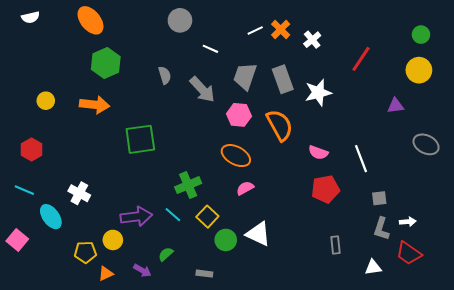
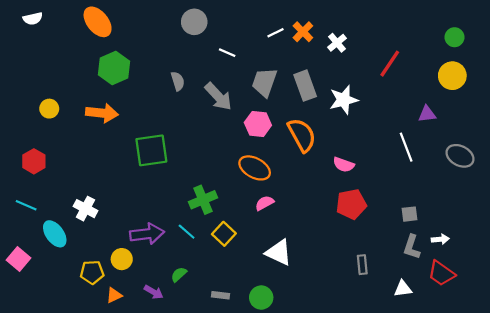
white line: (361, 159) -> (406, 147), moved
green circle: (226, 240) -> (261, 298), moved

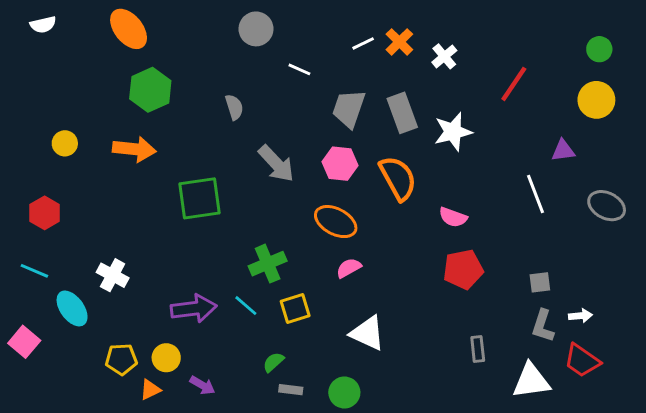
gray arrow: (218, 97) -> (276, 164), moved
yellow square: (224, 234) -> (295, 308), turned 30
yellow circle: (122, 259) -> (166, 358), moved
green semicircle: (179, 274) -> (273, 362), moved
white triangle: (403, 289) -> (531, 381), size x1.6

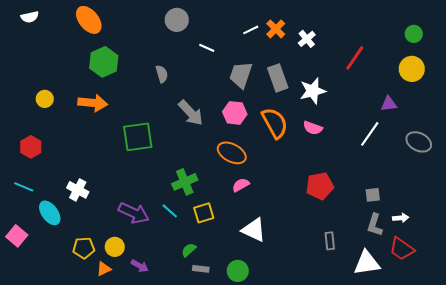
white line: (536, 194) -> (370, 134), turned 56
pink semicircle: (453, 217) -> (313, 128), moved
purple arrow: (194, 308) -> (134, 213), turned 32

